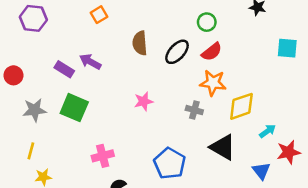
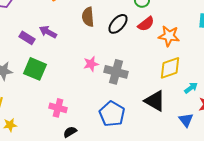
orange star: (213, 83) -> (169, 36), moved
gray cross: (194, 110) -> (116, 72), moved, size x1.6
pink cross: (103, 156) -> (58, 108), turned 30

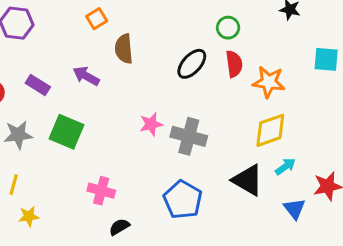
brown semicircle: (88, 17) -> (124, 49), moved
red semicircle: (146, 24) -> (234, 64), turned -60
purple rectangle: (27, 38) -> (38, 85), moved
cyan arrow: (191, 88) -> (285, 167), moved

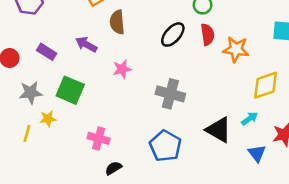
pink star: (151, 124) -> (122, 69), moved
yellow diamond: (270, 130) -> (266, 85), moved
yellow star: (29, 216) -> (48, 119), moved

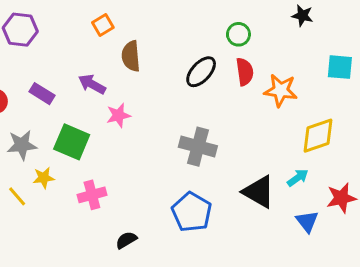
pink star: (122, 69) -> (118, 115), moved
yellow line: (27, 133) -> (17, 196), turned -56
pink cross: (99, 138) -> (92, 195), moved, turned -30

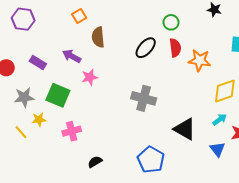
cyan arrow: (298, 178) -> (220, 120), moved
blue pentagon: (192, 212) -> (151, 160), moved

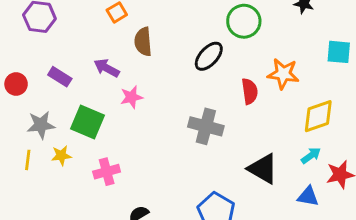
green circle: (171, 22) -> (244, 21), size x1.5
red semicircle: (175, 48) -> (250, 91), moved
yellow line: (21, 132) -> (28, 160), moved, turned 48
blue triangle: (217, 149) -> (308, 196), turned -42

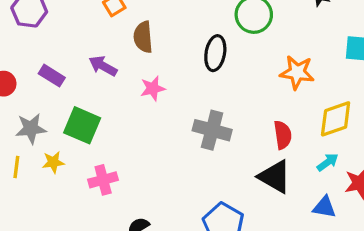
black ellipse: (209, 56) -> (215, 53), turned -32
red semicircle: (250, 91) -> (283, 135), moved
pink star: (131, 97) -> (153, 88), moved

